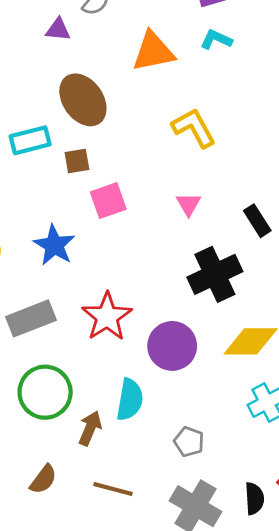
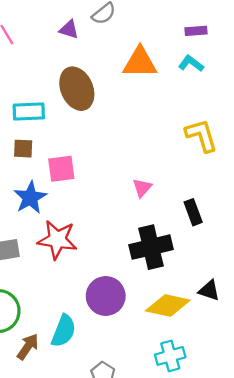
yellow L-shape: (194, 128) -> (201, 135), moved
brown square: (77, 161) -> (23, 149), moved
pink square: (108, 201) -> (61, 169), moved
red star: (107, 317) -> (57, 240), moved, turned 30

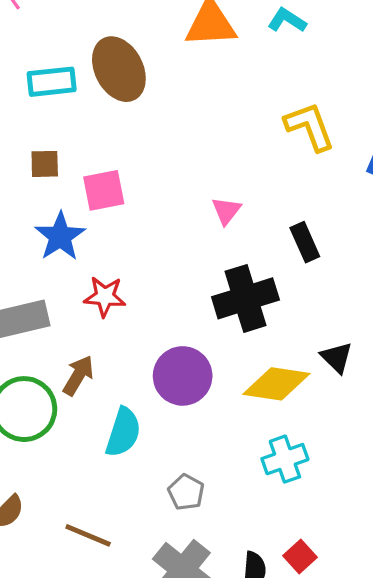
cyan rectangle: (29, 111) -> (52, 82), moved
red star: (57, 240) -> (105, 297), size x0.7
black triangle: (209, 290) -> (337, 357), turned 30
brown arrow: (28, 347) -> (78, 375), moved

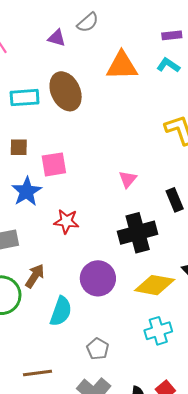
red star: (105, 297) -> (66, 221), moved
brown line: (88, 535) -> (37, 373), turned -32

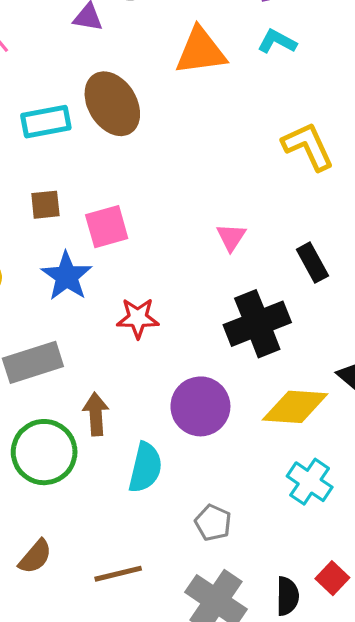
brown arrow: (35, 276) -> (96, 414), turned -30
cyan cross: (158, 331) -> (310, 482), turned -32

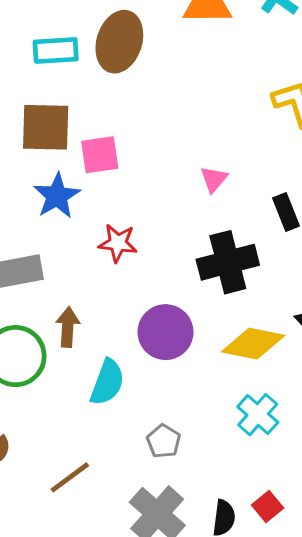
brown ellipse: (112, 104) -> (119, 42), turned 42
brown square: (45, 205) -> (46, 127), size x1.8
brown line: (118, 574) -> (70, 477), turned -30

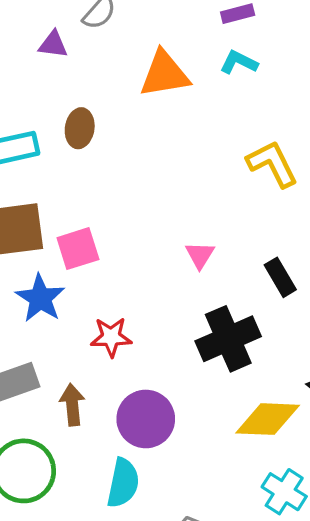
brown ellipse: (119, 42) -> (80, 128), size x0.6
brown arrow: (68, 327) -> (72, 405), moved
purple circle: (166, 332) -> (146, 419), moved

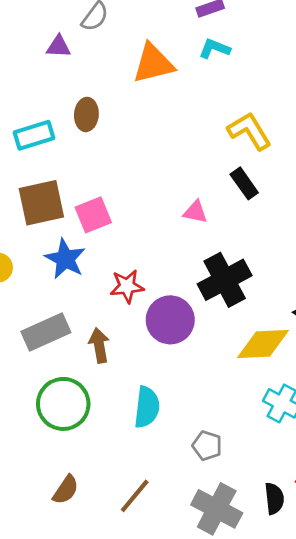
pink triangle: (200, 255) -> (195, 212), turned -45
black rectangle: (280, 277) -> (244, 183), moved
purple circle: (146, 419) -> (170, 320), moved

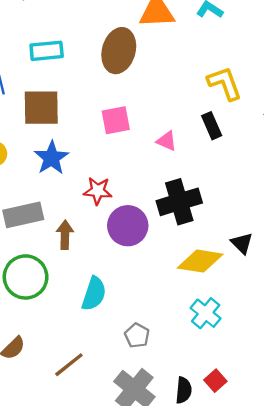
brown ellipse: (86, 114) -> (119, 51), moved, size x1.6
pink square: (93, 215) -> (116, 120), moved

